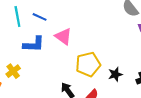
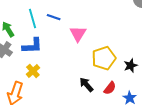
pink triangle: (63, 36) -> (78, 34), turned 30
blue L-shape: (34, 44) -> (32, 46), moved

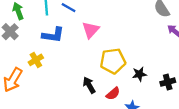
blue L-shape: (32, 46) -> (53, 35), moved

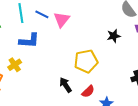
pink triangle: (91, 30) -> (62, 20), moved
black star: (139, 74) -> (114, 36), moved

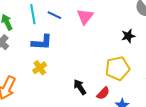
pink triangle: (62, 20) -> (85, 17), moved
yellow pentagon: (86, 61) -> (118, 68), moved
yellow cross: (15, 65) -> (40, 68), moved

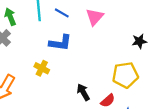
blue L-shape: (42, 42) -> (60, 43), moved
yellow cross: (40, 68) -> (42, 68), turned -32

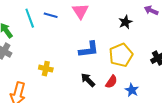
blue L-shape: (60, 43) -> (89, 49), moved

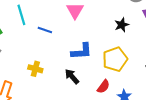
blue line: (51, 15) -> (45, 30), moved
black arrow: (88, 80) -> (72, 76), moved

